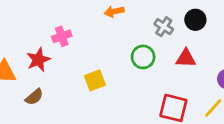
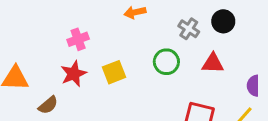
red star: (38, 60) -> (74, 74), moved
yellow square: (95, 80) -> (114, 72), moved

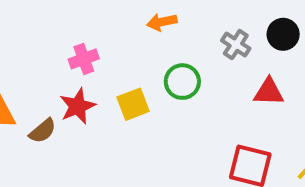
green circle: (166, 62) -> (182, 82), moved
brown semicircle: (48, 105) -> (43, 131), moved

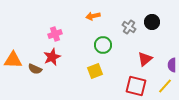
red triangle: (269, 92) -> (145, 59), moved, turned -42
yellow square: (133, 104) -> (95, 71), moved
brown semicircle: (43, 131) -> (35, 69), turned 64

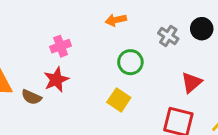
yellow square: (95, 71) -> (119, 100), turned -35

